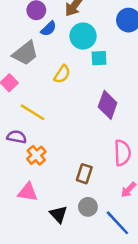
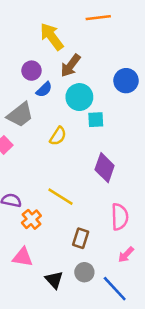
yellow line: (33, 112) -> (60, 197), moved

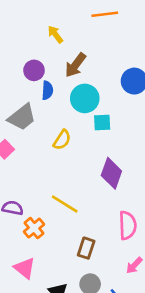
yellow arrow: (52, 37) -> (55, 34), size x0.6
blue semicircle: (44, 89) -> (47, 90), turned -42
pink triangle: (23, 257) -> (25, 268), turned 30

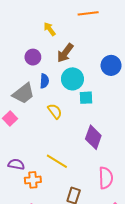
blue semicircle: (47, 90) -> (44, 81), moved
yellow semicircle: (62, 140) -> (55, 111), turned -70
orange cross: (34, 228) -> (33, 180), turned 35

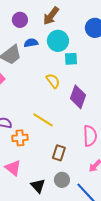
blue semicircle: (44, 81) -> (31, 43), turned -104
yellow semicircle: (55, 111) -> (53, 81), moved

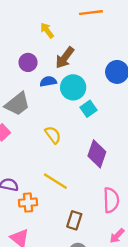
blue semicircle: (31, 43) -> (48, 81), moved
cyan square: (71, 59) -> (89, 109), turned -32
yellow semicircle: (53, 81) -> (53, 135), moved

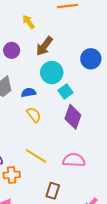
blue semicircle: (48, 81) -> (29, 93), moved
purple diamond: (97, 154) -> (73, 117), moved
pink semicircle: (111, 200) -> (74, 160), moved, turned -85

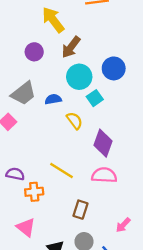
yellow arrow: (29, 22) -> (53, 20), size x1.6
blue circle: (91, 59) -> (114, 68), moved
yellow semicircle: (34, 115) -> (75, 121), moved
purple diamond: (73, 117) -> (103, 143), moved

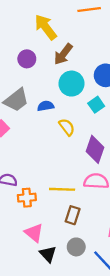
cyan square: (95, 98) -> (96, 105), moved
yellow line: (61, 170) -> (62, 189), moved, turned -30
pink triangle: (26, 227) -> (34, 233), moved

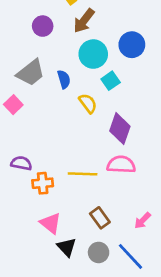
cyan square: (96, 105) -> (111, 81), moved
blue semicircle: (46, 106) -> (64, 79), turned 84
brown rectangle: (73, 215) -> (100, 218), moved, turned -54
gray circle: (76, 247) -> (99, 252), moved

